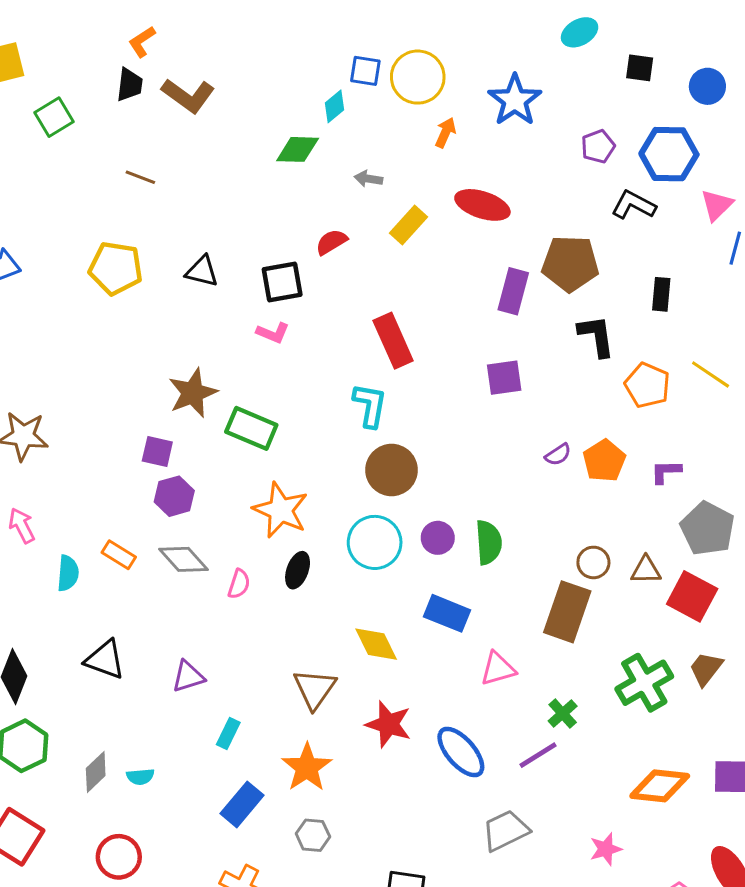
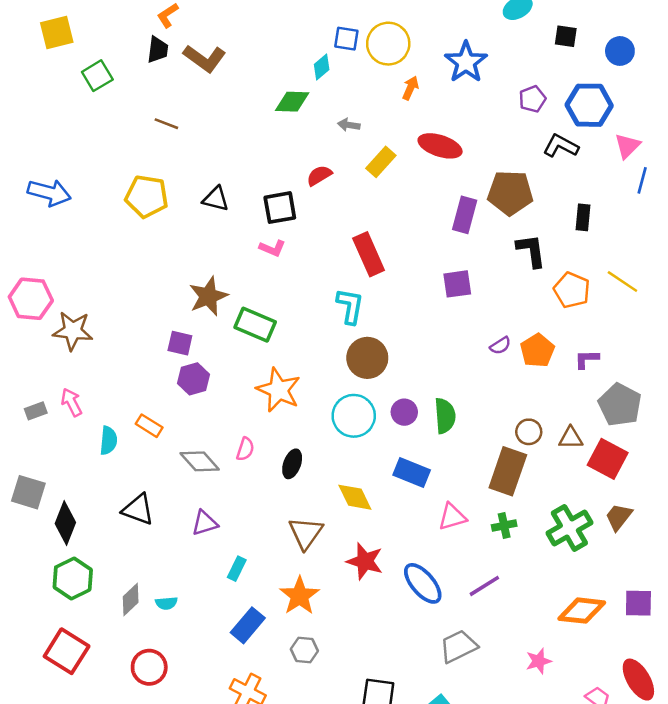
gray diamond: (183, 559) -> (200, 461), moved
black ellipse: (298, 570) -> (292, 464), moved
green cross: (563, 713) -> (504, 525), moved, turned 30

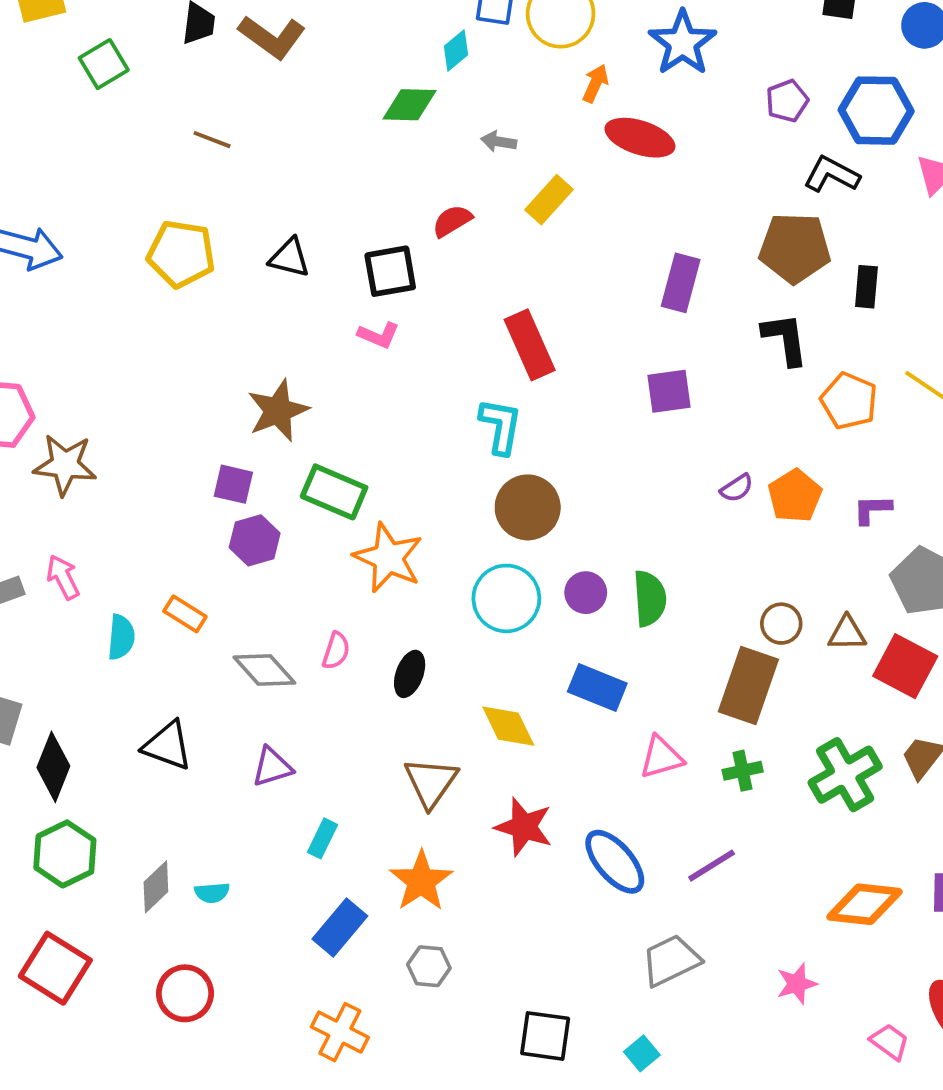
red ellipse: (440, 146) -> (640, 138), moved
brown pentagon: (510, 193) -> (795, 248), moved
green rectangle: (255, 325) -> (334, 492), moved

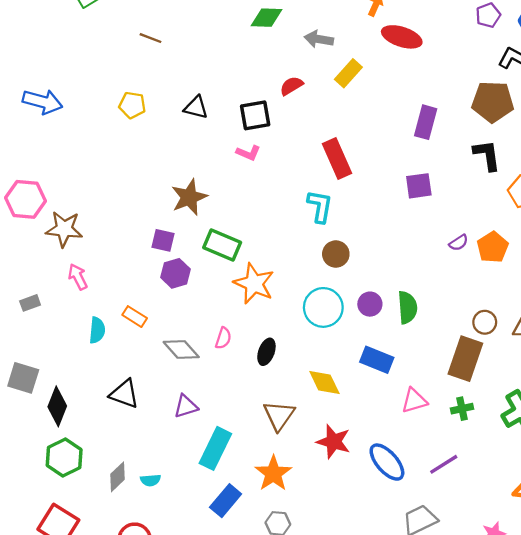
gray arrow: (499, 142) -> (319, 39), size x1.4
yellow pentagon: (181, 254) -> (132, 105), size x0.7
brown circle: (528, 507) -> (336, 254), size x0.7
pink arrow: (63, 577) -> (78, 277), moved
cyan rectangle: (322, 838) -> (215, 448), size x1.8

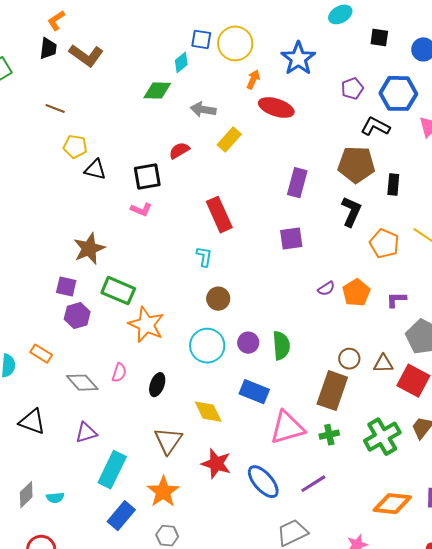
yellow pentagon: (132, 105) -> (75, 147), moved
black L-shape: (487, 155) -> (351, 212), turned 32
cyan L-shape: (320, 206) -> (204, 257), size x0.7
pink triangle: (414, 401) -> (287, 428), size x1.5

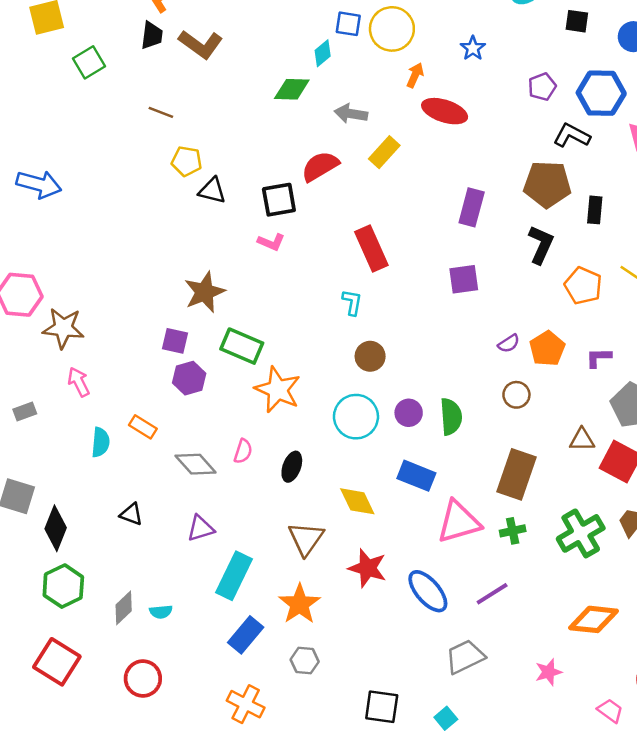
blue star: (298, 58) -> (473, 48), size x0.6
red semicircle: (179, 151) -> (320, 166), size x1.4
brown circle: (349, 359) -> (516, 395), moved
black triangle: (32, 422) -> (131, 514), size x0.7

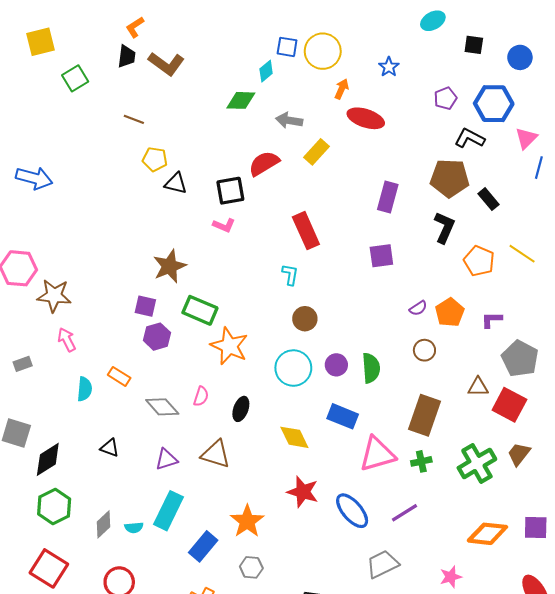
black rectangle: (595, 210) -> (488, 199), turned -45
black diamond: (56, 528) -> (48, 459), turned 36
brown triangle: (306, 539) -> (216, 454), moved, turned -48
cyan rectangle: (234, 576) -> (168, 511), moved

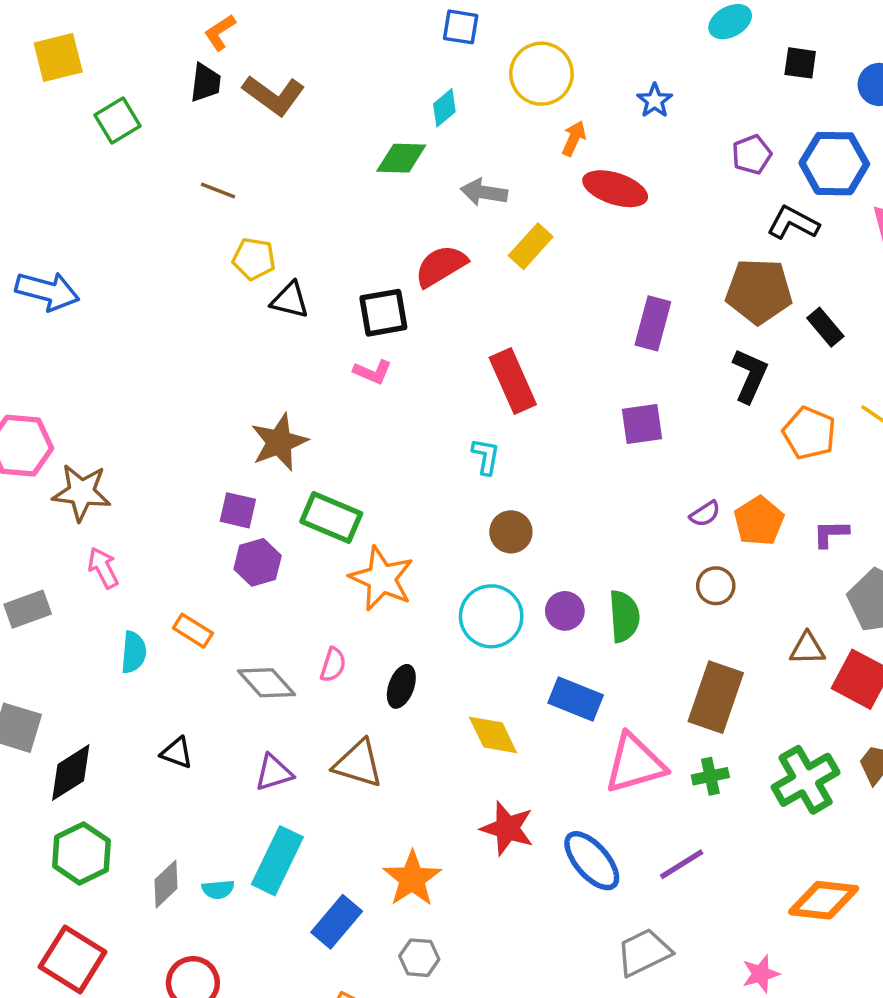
blue square: (287, 47) -> (461, 27), moved
gray rectangle: (23, 364) -> (28, 609), size x1.4

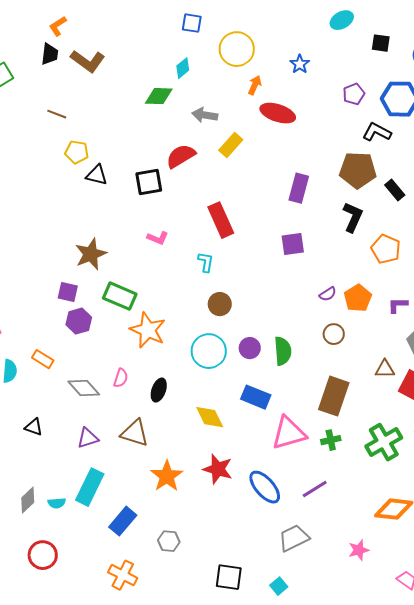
pink L-shape: (373, 372) -> (158, 238), moved
orange star: (412, 879) -> (167, 476), moved

